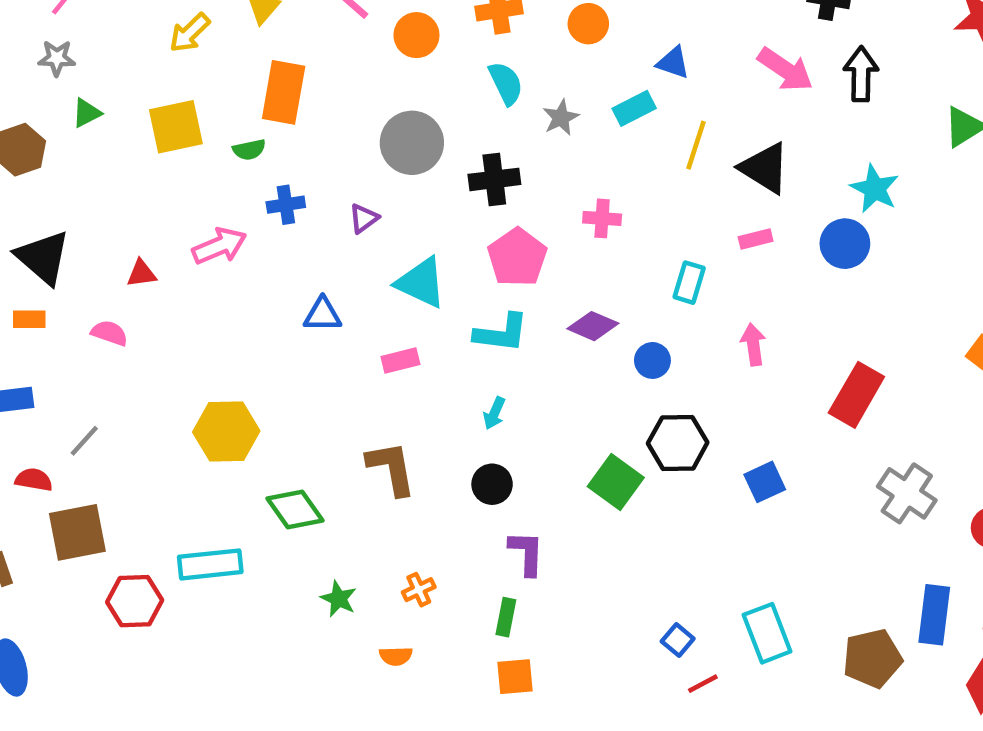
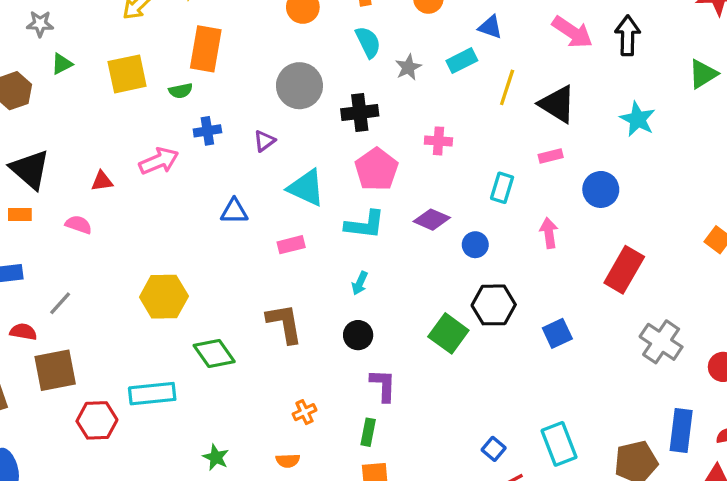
blue circle: (845, 244) -> (601, 189), moved
green star: (339, 599) -> (216, 457), moved

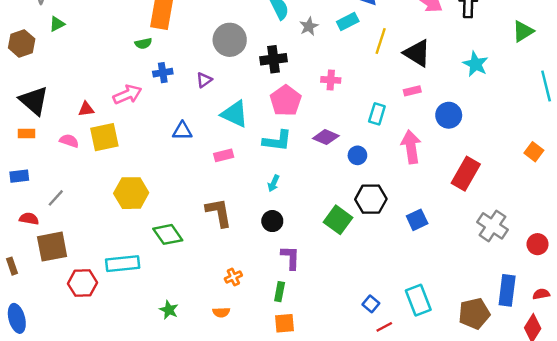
yellow square: (127, 74) -> (104, 137), moved
pink arrow: (549, 233) -> (411, 147), size x1.5

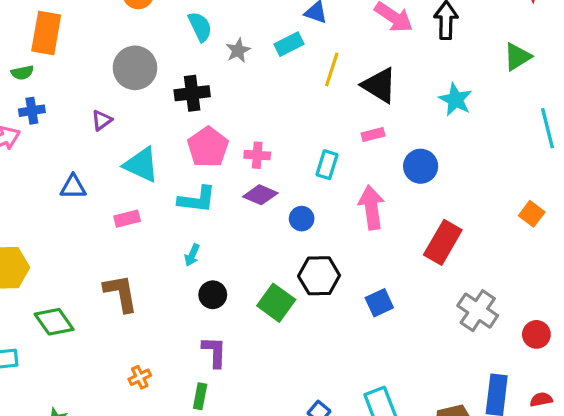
blue cross: (163, 73) -> (32, 111), moved
pink cross: (331, 80) -> (257, 155), moved
black circle: (272, 221) -> (213, 295), moved

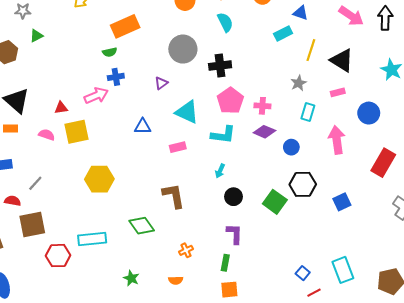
orange rectangle: (46, 33) -> (125, 26), turned 56
gray star: (238, 50) -> (299, 83), moved
green diamond: (54, 322) -> (142, 226), moved

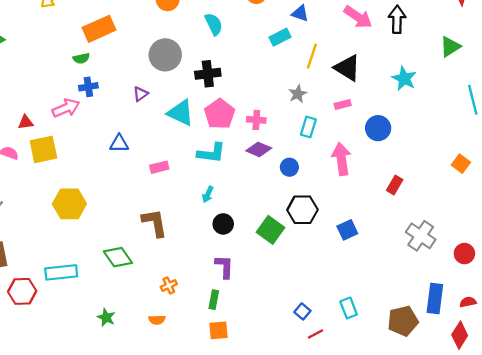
cyan triangle: (187, 112) -> (181, 113), moved
red rectangle: (383, 163) -> (395, 185), size x0.6
cyan rectangle: (343, 270) -> (349, 308), size x0.7

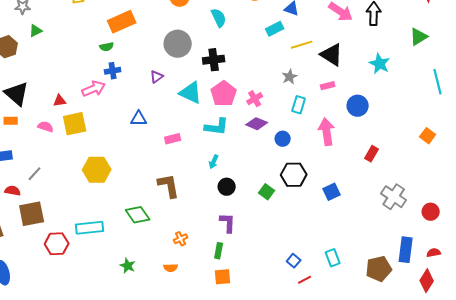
yellow line: (312, 56) -> (302, 45), turned 55
pink cross: (256, 120) -> (255, 99), turned -35
green square: (270, 230) -> (267, 192), size x0.7

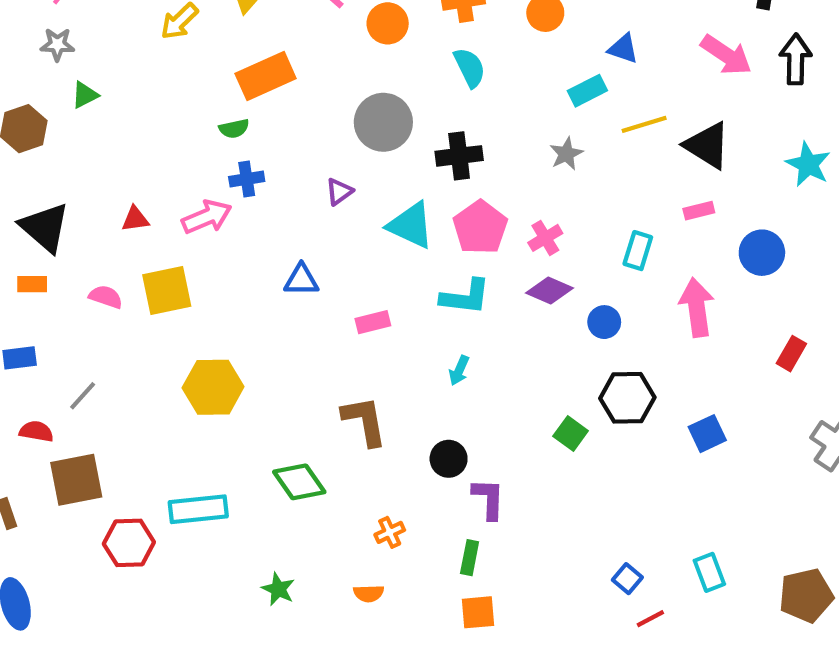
gray star: (290, 77) -> (566, 154), moved
red triangle: (60, 101) -> (135, 219), moved
black circle: (227, 187) -> (449, 459), moved

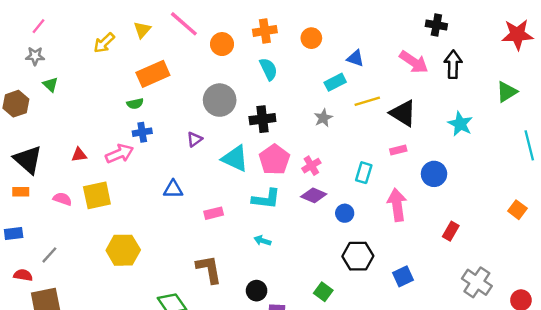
green triangle: (85, 95) -> (50, 85), turned -49
cyan arrow: (459, 370) -> (262, 241), turned 84
green square: (571, 434) -> (323, 292), moved

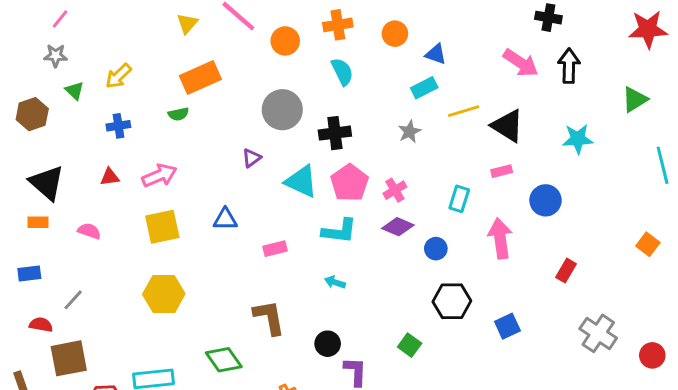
yellow arrow: (104, 43) -> (118, 76), moved
blue triangle: (355, 58) -> (436, 54), moved
cyan star: (460, 124) -> (578, 139), turned -30
blue cross: (142, 132) -> (118, 126), moved
yellow square: (97, 195) -> (162, 227), moved

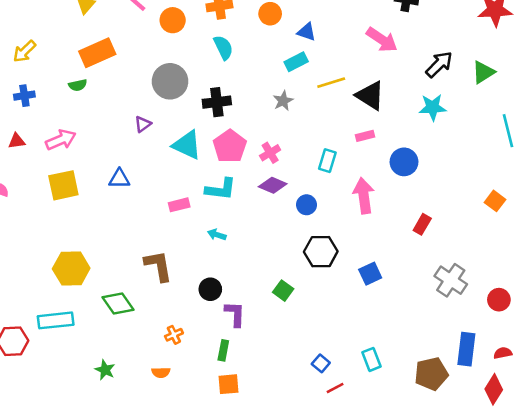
black arrow: (569, 66) -> (439, 64), moved, turned 44
pink rectangle: (275, 249) -> (179, 205), moved
yellow hexagon: (164, 294) -> (71, 268), moved

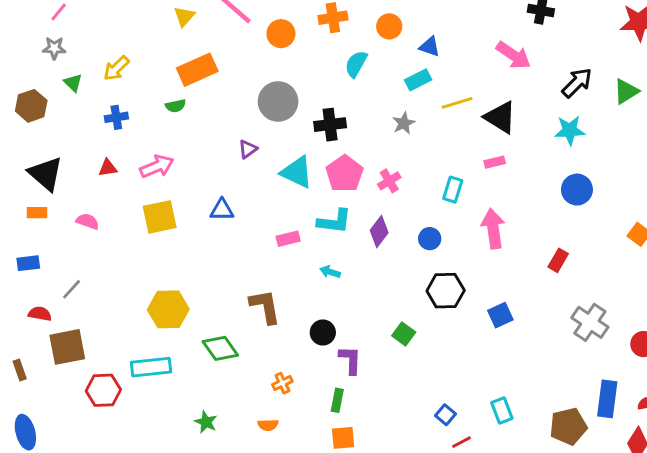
cyan semicircle: (223, 47) -> (356, 64), moved, turned -125
blue circle: (404, 162) -> (577, 190), moved
purple diamond: (273, 185) -> (379, 231), moved, turned -76

